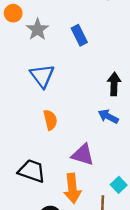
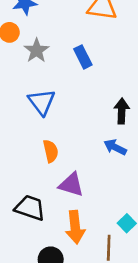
purple triangle: (83, 155) -> (71, 185), moved

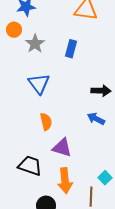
blue rectangle: (83, 57) -> (71, 49), turned 42
black arrow: (122, 111) -> (101, 91), turned 90

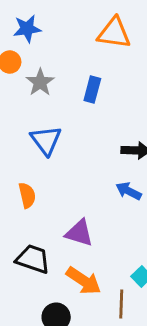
orange semicircle: (46, 122) -> (27, 195), moved
orange arrow: (65, 181) -> (84, 281), turned -50

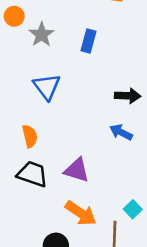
black trapezoid: (33, 259) -> (32, 174), moved

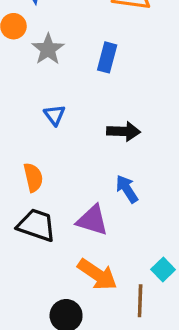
blue triangle: (47, 87) -> (55, 115), size x0.6
black arrow: (128, 96) -> (124, 131), moved
blue arrow: (121, 132) -> (127, 189), moved, turned 30

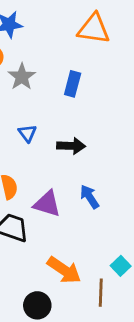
black arrow: (124, 131) -> (71, 146), moved
purple triangle: (92, 220) -> (47, 204), moved

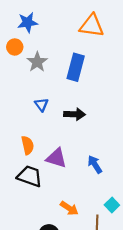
blue rectangle: (73, 84) -> (76, 67), size x1.4
blue arrow: (90, 197) -> (95, 164), moved
orange arrow: (64, 270) -> (69, 208), size x0.7

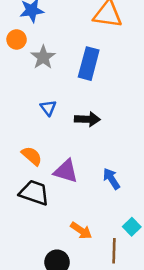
orange semicircle: (28, 145) -> (32, 156), turned -36

